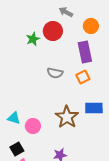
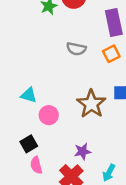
cyan triangle: (14, 118) -> (29, 95), moved

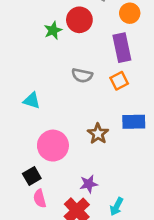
cyan triangle: (29, 95) -> (32, 101), moved
brown star: (91, 104) -> (98, 134), size x0.7
pink circle: (49, 115) -> (53, 146), size x1.5

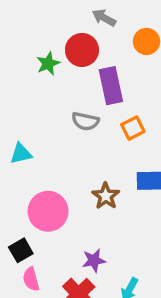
purple rectangle: (122, 48) -> (111, 86), moved
cyan triangle: (32, 101) -> (21, 154), turned -30

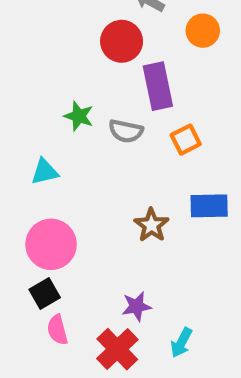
green star: (48, 64) -> (79, 116), moved, turned -30
pink circle: (48, 211) -> (51, 244), moved

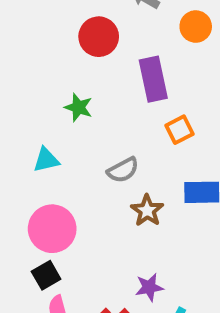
red circle: (122, 41) -> (99, 37), moved
gray semicircle: (126, 131) -> (123, 170), moved, turned -40
purple star: (137, 306) -> (149, 287), moved

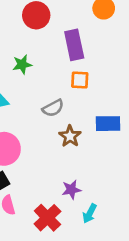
green star: (78, 107) -> (22, 64), turned -30
orange square: (180, 130) -> (80, 80), moved, turned 30

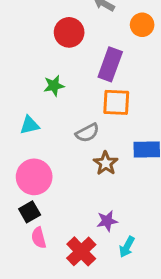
purple rectangle: (74, 45) -> (110, 64), turned 32
orange square: (80, 80) -> (116, 102), size x1.4

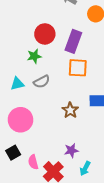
red circle: (69, 32) -> (45, 34), moved
gray semicircle: (87, 133) -> (42, 82), moved
black square: (30, 212) -> (13, 153), moved
pink semicircle: (39, 238) -> (33, 162), moved

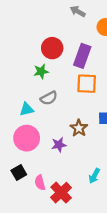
cyan triangle: (17, 84) -> (27, 109), moved
purple star: (71, 150) -> (59, 145), moved
cyan arrow: (85, 168) -> (94, 176), moved

